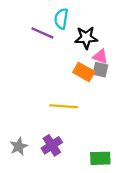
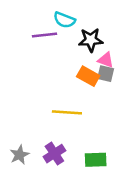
cyan semicircle: (61, 19) -> (64, 20), turned -78
purple line: (42, 33) -> (44, 35), turned -30
green rectangle: (100, 158) -> (96, 160), moved

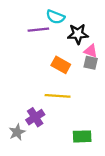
orange rectangle: (88, 76) -> (61, 65), moved
purple cross: (54, 154) -> (35, 117), moved

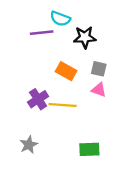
pink triangle: (91, 51) -> (99, 90), moved
purple cross: (35, 117) -> (38, 99), moved
gray star: (17, 132) -> (29, 145), moved

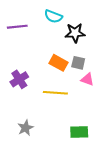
purple line: (42, 33) -> (17, 27), moved
gray square: (99, 69) -> (78, 63), moved
purple cross: (38, 99) -> (19, 79), moved

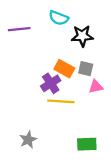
purple cross: (19, 79) -> (51, 83), moved
pink triangle: (87, 79) -> (96, 87), turned -32

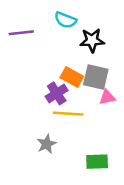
gray square: (86, 69) -> (96, 77), size x1.5
gray star: (28, 140) -> (47, 144), moved

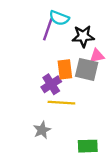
purple line: (21, 33) -> (48, 29), moved, turned -65
orange rectangle: (72, 77) -> (65, 69), turned 54
pink triangle: (107, 97) -> (97, 56), moved

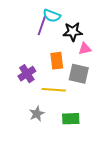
gray square: (87, 69) -> (79, 74), moved
purple cross: (51, 84) -> (27, 74), moved
green rectangle: (88, 146) -> (71, 119), moved

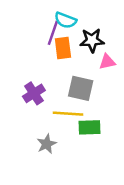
orange rectangle: (57, 61) -> (63, 48), moved
gray square: (79, 74) -> (81, 88), moved
green rectangle: (71, 119) -> (89, 127), moved

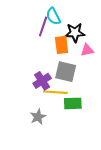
cyan semicircle: (65, 20) -> (53, 16), turned 42
orange rectangle: (63, 48) -> (62, 45), moved
purple cross: (34, 93) -> (42, 81), moved

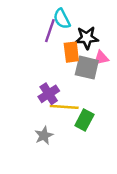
gray square: (66, 72) -> (87, 68), moved
green rectangle: (73, 103) -> (84, 120), turned -60

